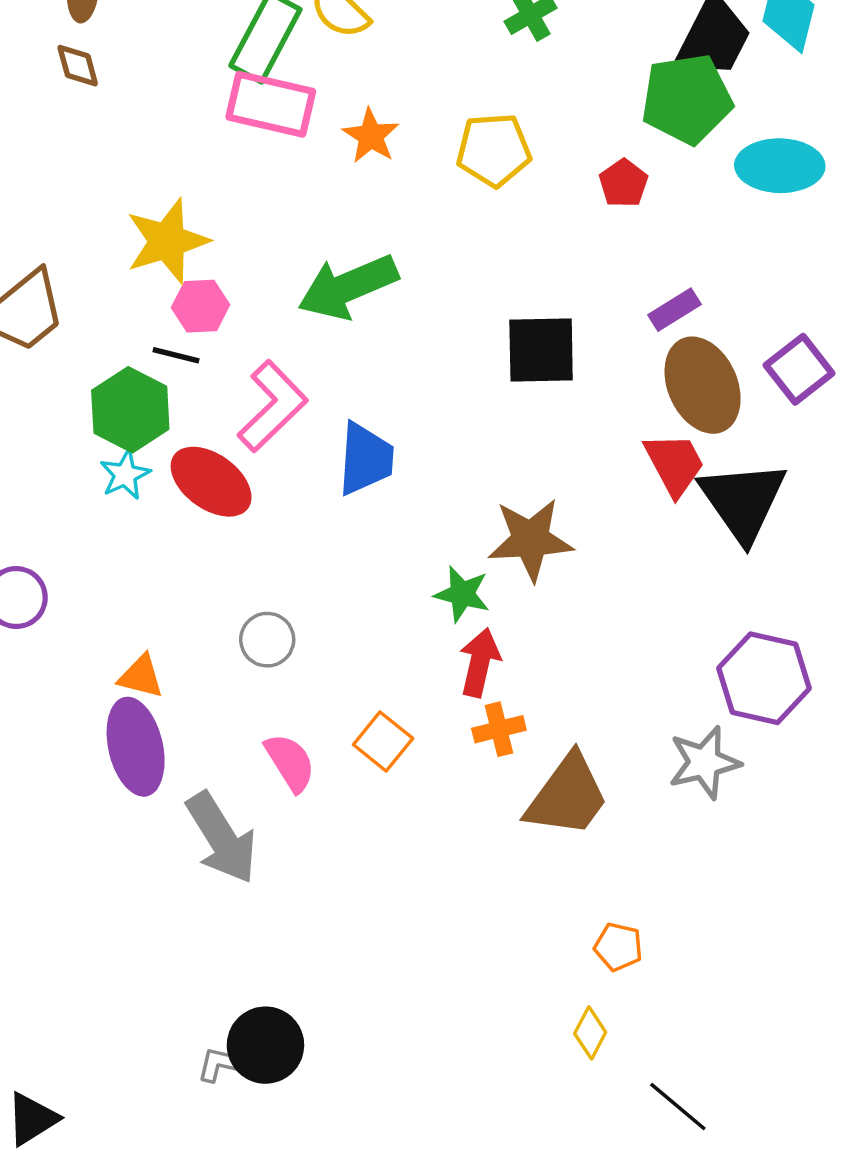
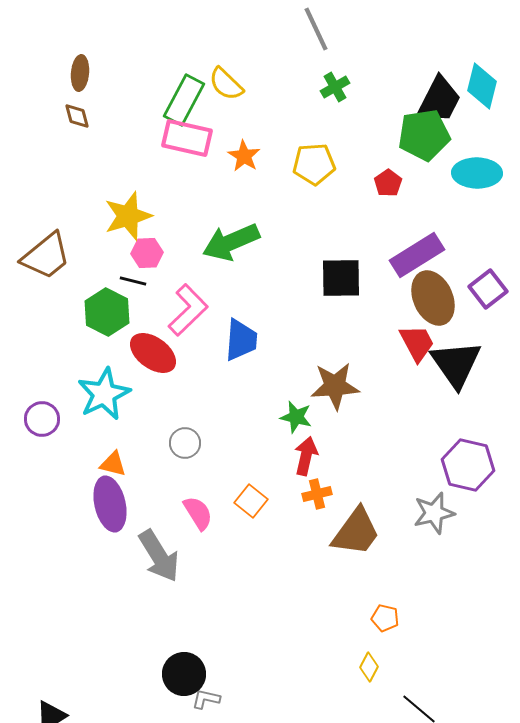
purple rectangle: (674, 310) -> (417, 255), size x1.8
cyan star: (125, 475) -> (104, 394), moved, size x1.8
gray L-shape: (222, 1064) -> (206, 699), moved

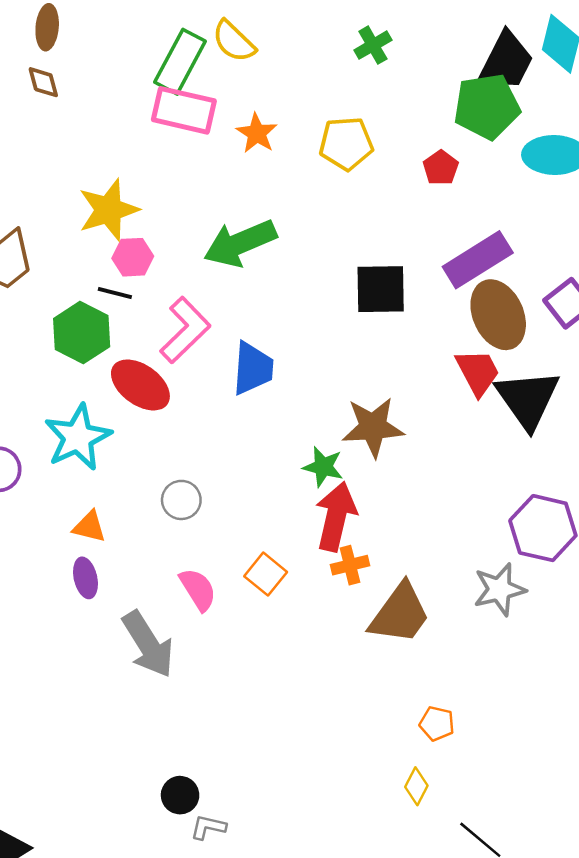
red arrow: (306, 456) -> (336, 517), size x1.4
purple ellipse: (110, 504) -> (85, 578), size x0.6
black circle: (184, 674) -> (180, 795), size x0.7

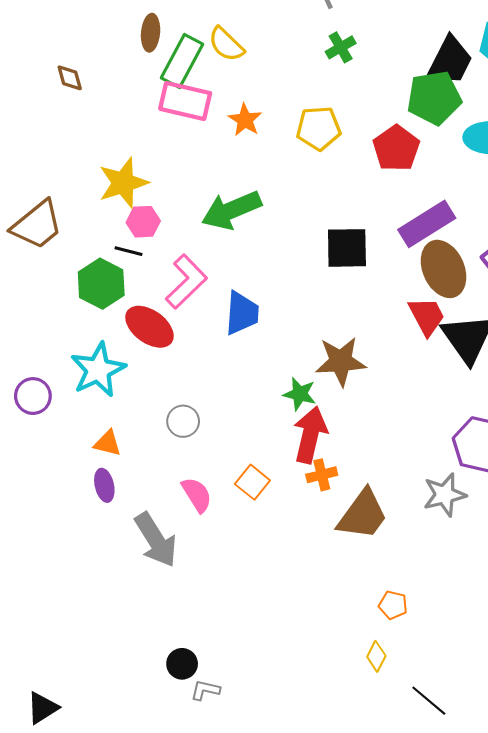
brown ellipse: (47, 27) -> (151, 33), moved
red pentagon: (441, 168) -> (396, 148), size x1.6

